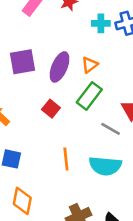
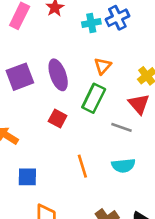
orange triangle: (90, 65) -> (103, 66), moved
purple ellipse: (60, 67) -> (58, 75), turned -32
cyan semicircle: (105, 166) -> (123, 166), size x0.7

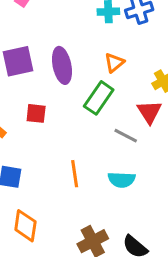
red square: (58, 119) -> (36, 113), moved, turned -30

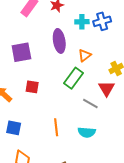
purple ellipse: (62, 65) -> (59, 41), moved

